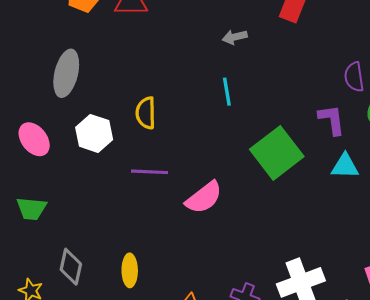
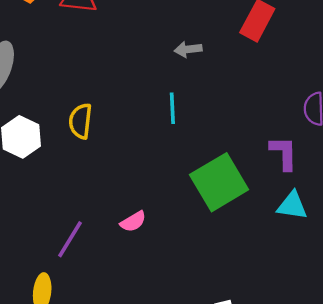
purple line: (149, 172) -> (70, 239), moved, turned -68
pink semicircle: (204, 197) -> (133, 222), size x0.6

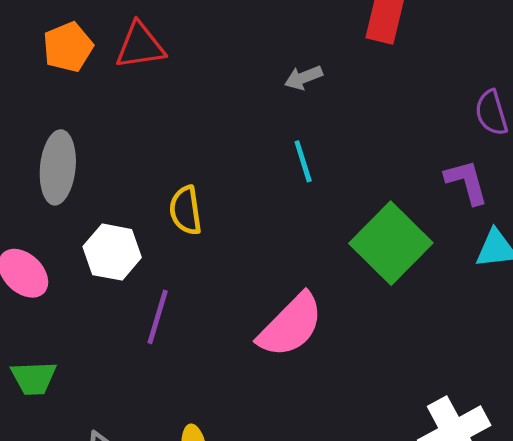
pink semicircle: (133, 222) -> (291, 325), size x2.0
purple line: (70, 239) -> (158, 317), moved

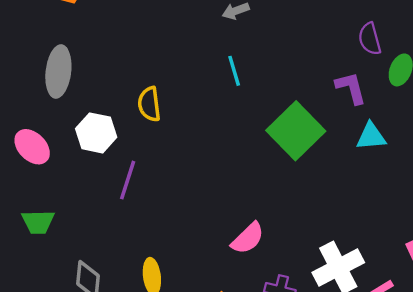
pink semicircle: (291, 325) -> (248, 238), moved, size x0.7

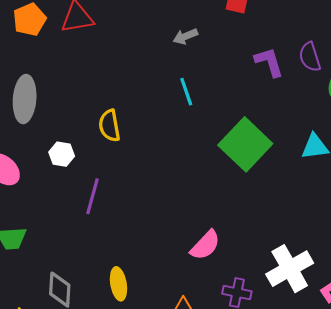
purple L-shape: (351, 88) -> (269, 62), moved
white hexagon: (96, 133) -> (62, 154), size x0.7

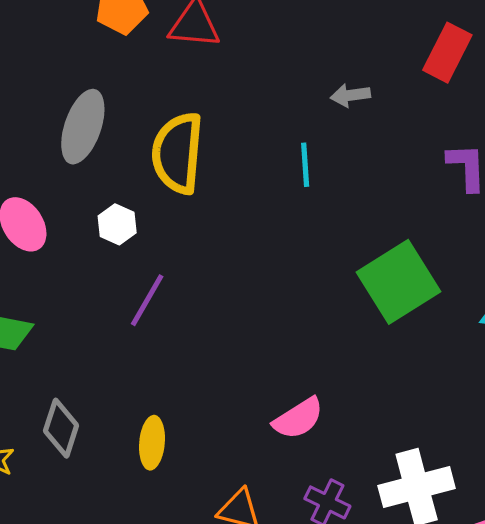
cyan line: (186, 92) -> (305, 165), moved
yellow semicircle: (109, 126) -> (177, 153), moved, size x1.6

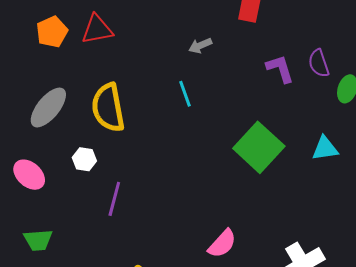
gray ellipse: (83, 127) -> (48, 107), turned 36

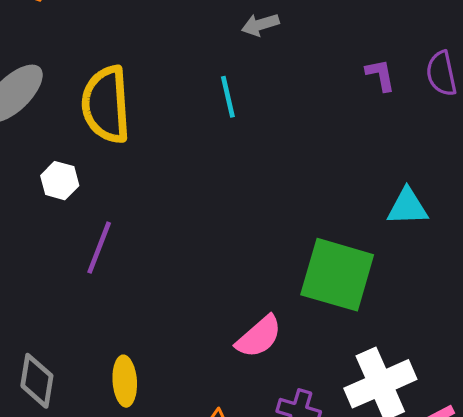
purple L-shape: (280, 69) -> (380, 75), size x0.7
green square: (259, 147) -> (337, 275), moved, turned -33
cyan triangle: (325, 148) -> (407, 207), moved

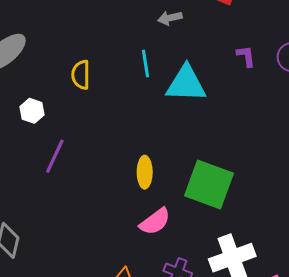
yellow semicircle: (106, 105) -> (81, 75), moved, size x0.6
cyan triangle: (407, 207) -> (186, 84), moved, size x1.5
yellow ellipse: (125, 381) -> (145, 172), moved

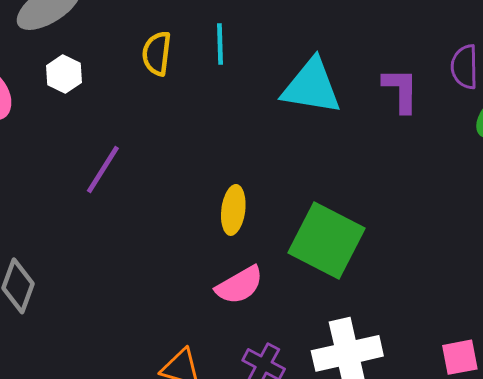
purple L-shape: (246, 56) -> (401, 90), moved, size x1.4
cyan line: (146, 64) -> (220, 44), moved
white hexagon: (32, 111) -> (64, 74), moved

